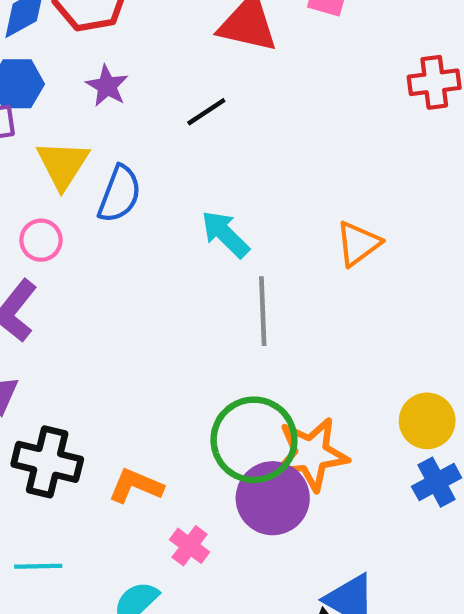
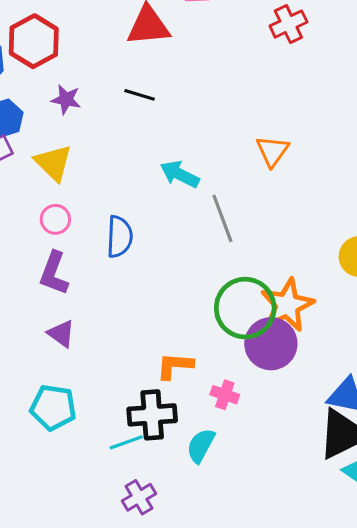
black line: (206, 112) -> (140, 95), turned 68
blue semicircle: (119, 194) -> (119, 237), moved
black cross: (47, 462) -> (152, 415), moved

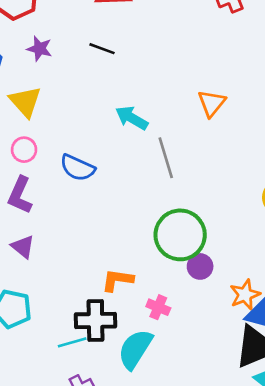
blue semicircle: (119, 237) -> (77, 168), turned 108
orange star: (287, 305) -> (245, 295), moved, size x0.7
purple circle: (271, 344) -> (200, 266), size x0.6
cyan semicircle: (201, 446) -> (135, 349), size x1.4

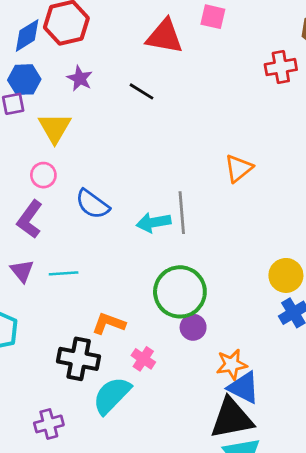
cyan arrow: (132, 118) -> (154, 223), moved, turned -52
cyan line: (72, 342) -> (64, 273), moved

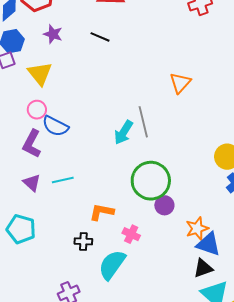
blue semicircle: (92, 204) -> (55, 126), moved
cyan arrow: (154, 223) -> (124, 132), turned -40
black cross: (79, 359) -> (83, 241), size x0.6
black triangle: (232, 418) -> (203, 268), size x0.6

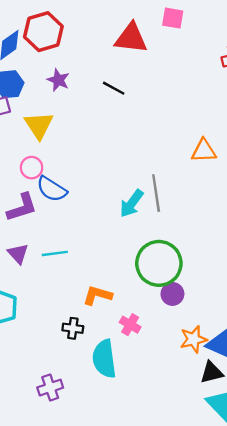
orange triangle: (180, 83) -> (204, 151), turned 40
purple L-shape: (32, 144) -> (22, 207), turned -140
orange star: (197, 228) -> (193, 339), moved
cyan semicircle: (112, 265) -> (104, 359), turned -48

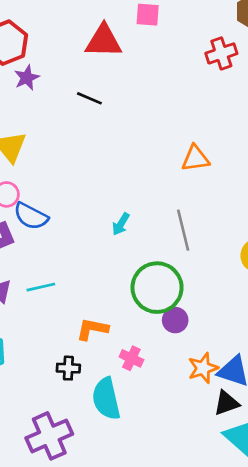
purple star: (58, 80) -> (27, 78), moved, turned 30
gray line: (156, 193) -> (183, 230), moved
cyan arrow: (132, 203) -> (121, 224), size x0.7
purple cross: (50, 388) -> (49, 436), size x1.6

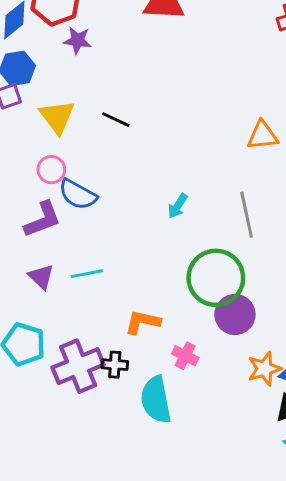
purple star: (27, 78) -> (78, 40), turned 30
black line: (89, 98) -> (116, 120), moved
purple circle: (175, 320) -> (235, 314), size x1.4
purple cross: (49, 436) -> (78, 366), moved

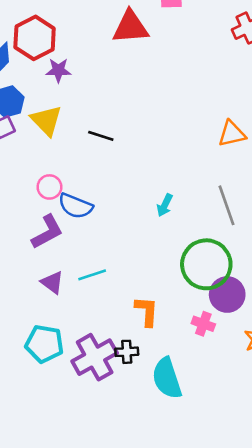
yellow triangle: (57, 117) -> (46, 120), moved
orange L-shape: (143, 322) -> (147, 311), turned 88
pink cross: (185, 356) -> (203, 324), moved

